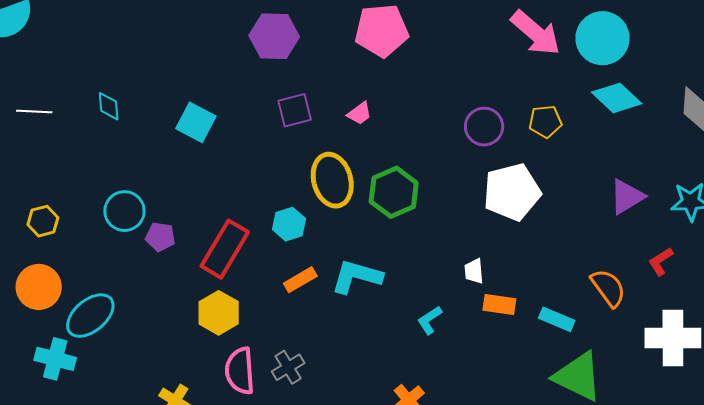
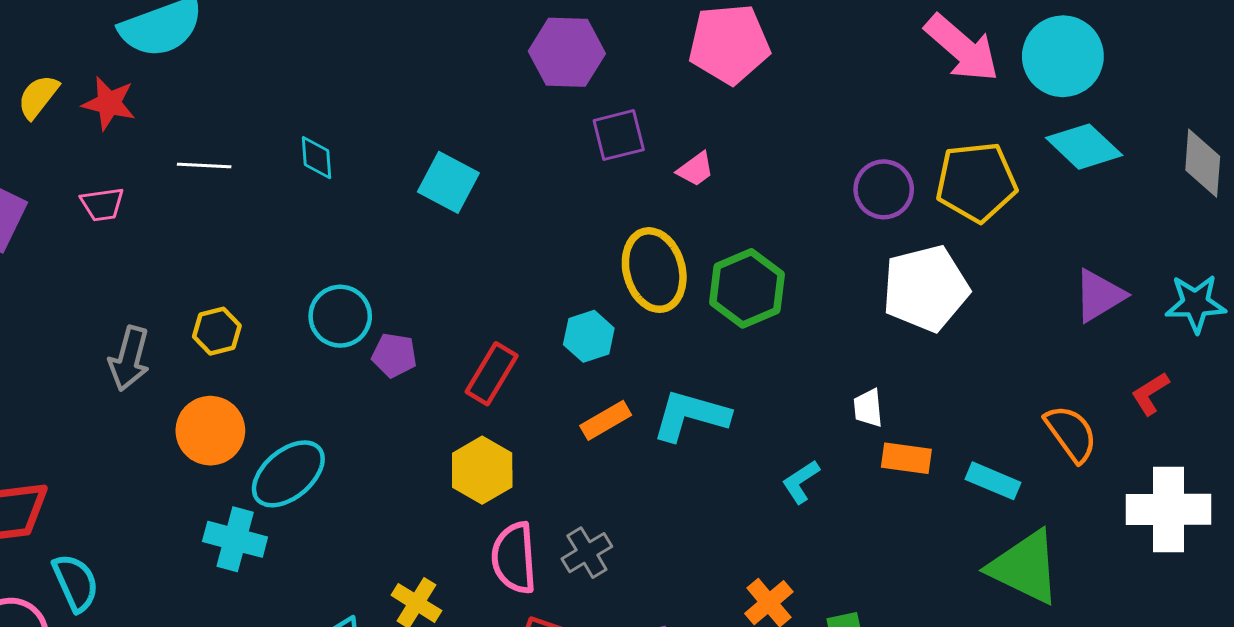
purple square: (295, 110) -> (619, 135), moved
yellow pentagon: (545, 122) -> (976, 182), size x1.6
red rectangle: (225, 249) -> (492, 374), size x0.7

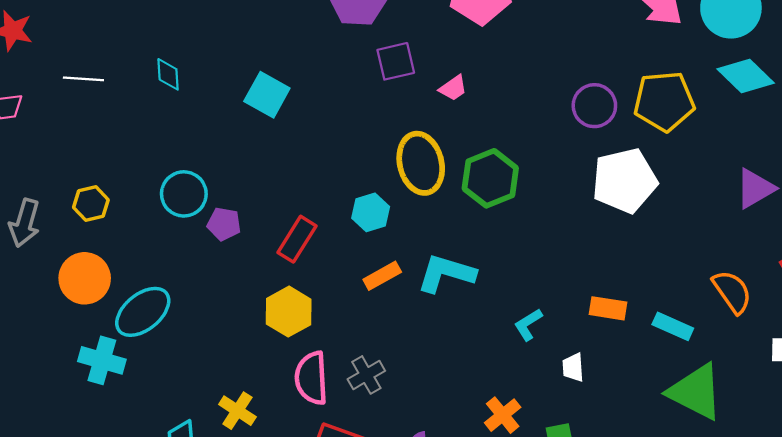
white trapezoid: (868, 408) -> (573, 367), moved

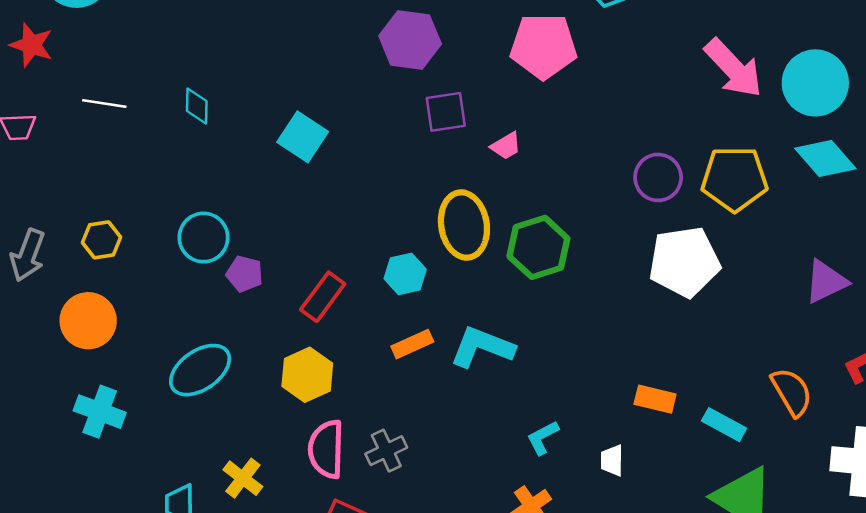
cyan ellipse: (143, 312) -> (200, 370), moved
cyan L-shape: (528, 324) -> (543, 438), moved

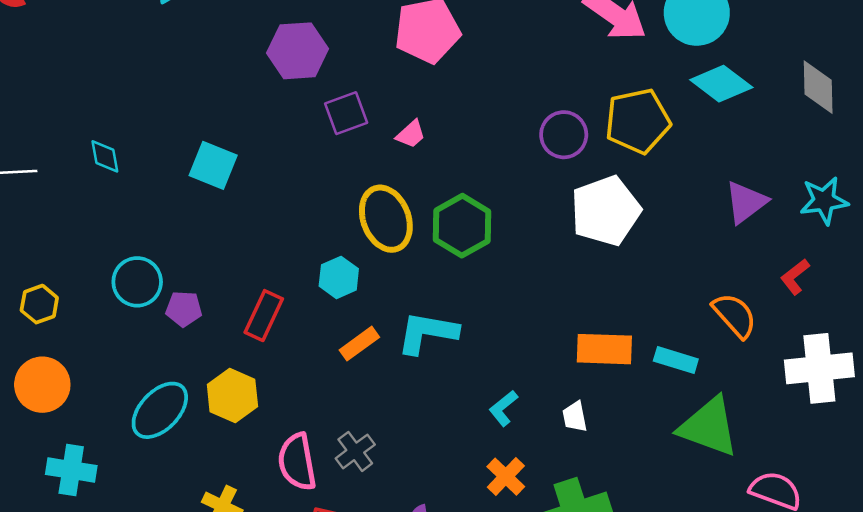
yellow hexagon: (307, 375) -> (232, 395), moved
orange rectangle: (655, 399) -> (604, 349), size x1.4

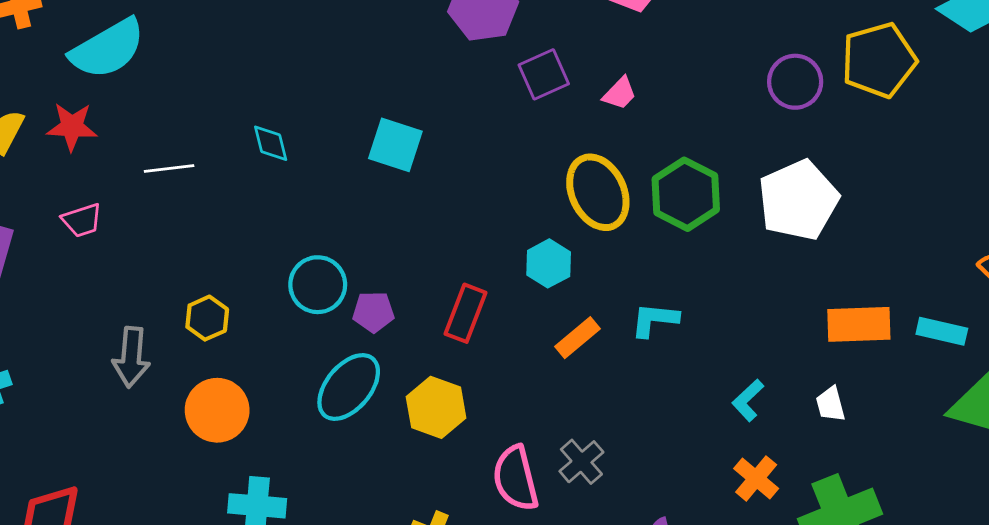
white pentagon: (606, 211) -> (798, 200), moved
cyan L-shape: (427, 333) -> (655, 320), size x0.7
cyan ellipse: (160, 410) -> (349, 387), moved

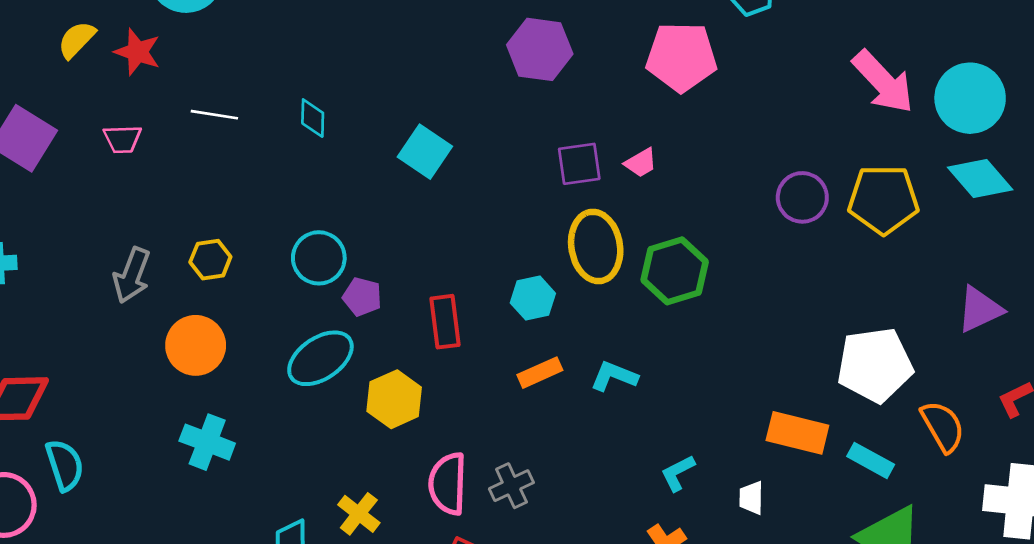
purple square: (544, 74) -> (579, 164), moved
white pentagon: (798, 200) -> (875, 365), moved
red rectangle: (466, 313) -> (445, 322), turned -44

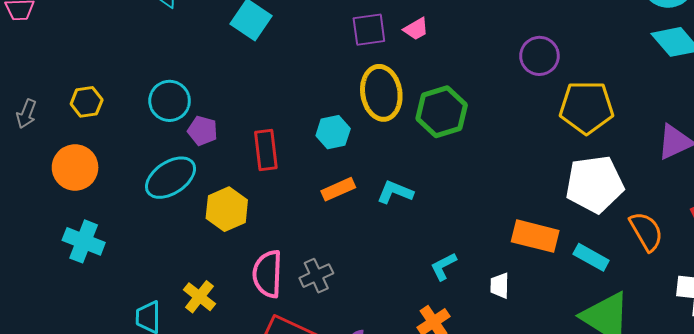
yellow pentagon: (883, 199) -> (586, 107), moved
gray arrow: (132, 275) -> (26, 114), size x0.7

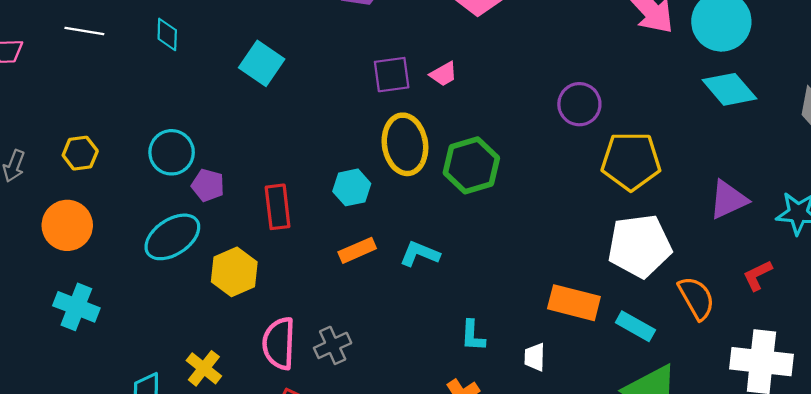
cyan L-shape: (443, 266) -> (473, 336), turned -60

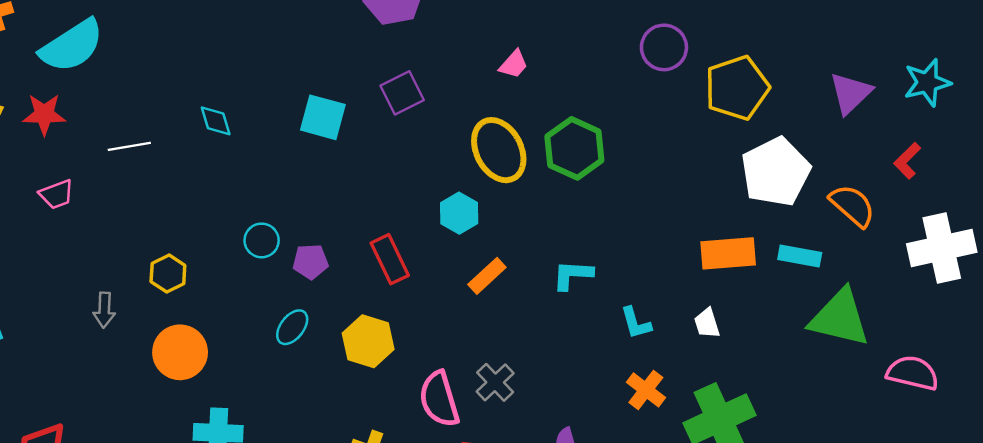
purple square: (392, 75) -> (402, 93), moved
cyan circle: (172, 152) -> (262, 240), size x0.7
cyan ellipse: (172, 237) -> (292, 327), size x0.6
cyan L-shape: (420, 254) -> (573, 275), moved

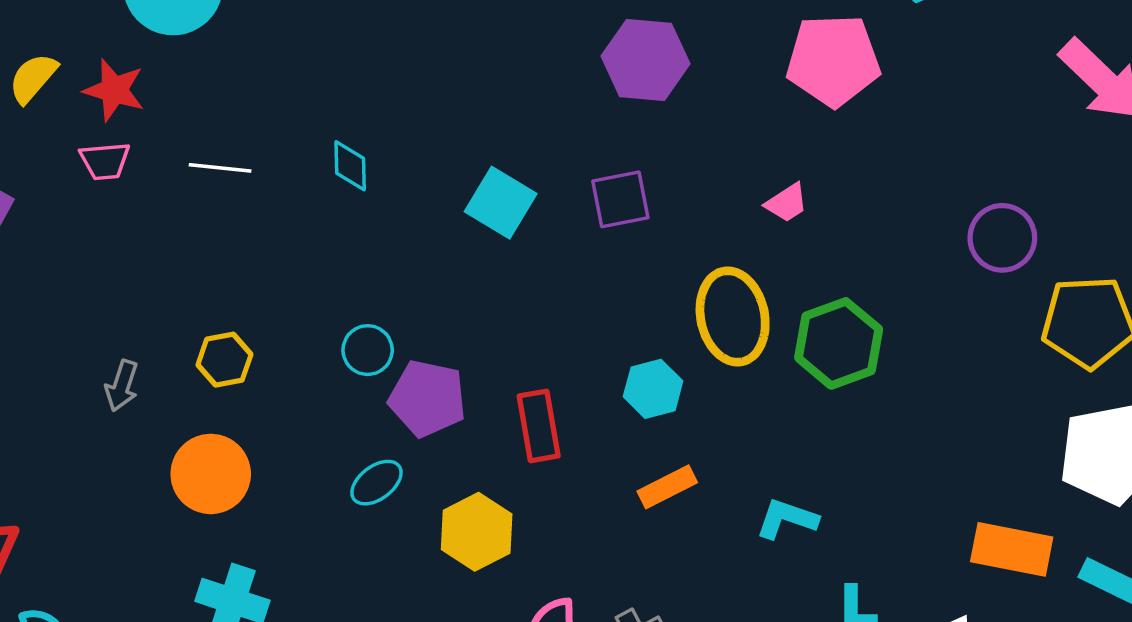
pink trapezoid: (57, 194) -> (105, 161), moved
purple pentagon: (311, 262) -> (427, 398), size x1.5

